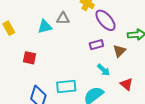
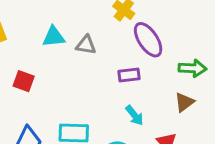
gray triangle: (63, 18) -> (86, 45), moved
brown triangle: (119, 51) -> (184, 102), moved

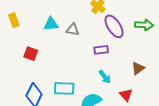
green arrow: (193, 68) -> (144, 25), moved

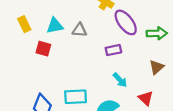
yellow rectangle: (14, 20) -> (24, 24), moved
green arrow: (144, 25) -> (157, 33), moved
red square: (31, 54) -> (43, 49), moved

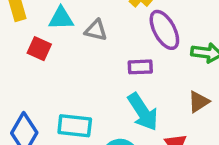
cyan arrow: (120, 80) -> (143, 112), size x1.6

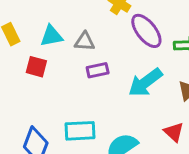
purple rectangle: (140, 67) -> (98, 70), moved
cyan arrow: (143, 112) -> (145, 83), moved, turned 96

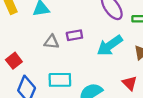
gray triangle: (85, 41) -> (52, 42), moved
red square: (36, 67) -> (14, 61), moved, turned 35

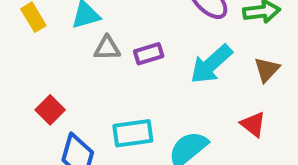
gray triangle: (52, 42) -> (107, 48), moved

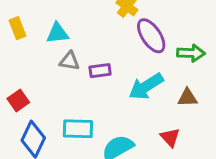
brown triangle: (267, 69) -> (187, 98), turned 35

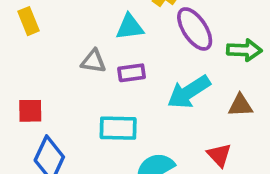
cyan triangle: (57, 33) -> (130, 27), moved
red square: (18, 100) -> (30, 111), turned 35
cyan rectangle: (78, 129) -> (118, 128), moved

